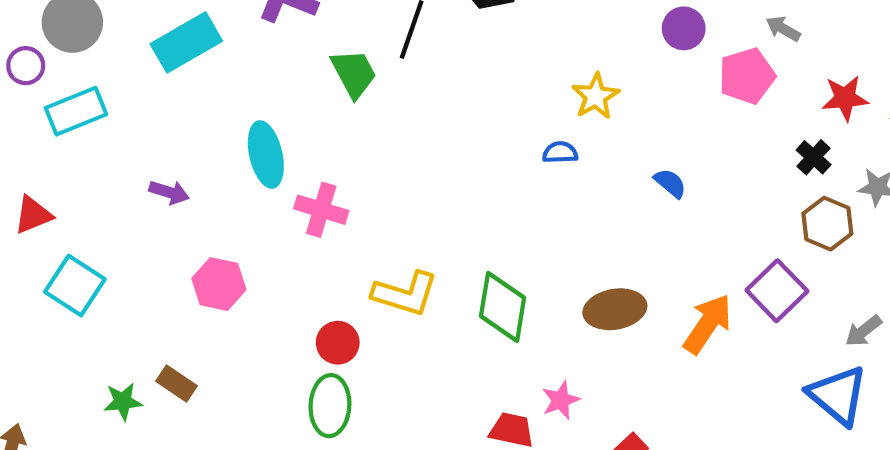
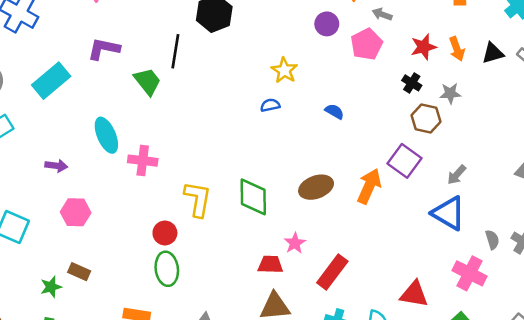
pink hexagon: (219, 284) -> (76, 212), moved
yellow L-shape: (405, 294) -> (198, 199), turned -87

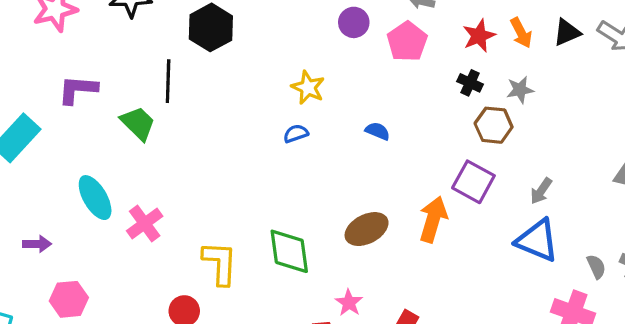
pink cross: (143, 161) -> (145, 223), turned -36

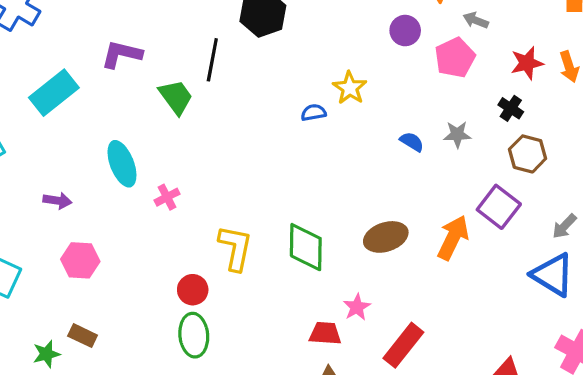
gray star: (520, 90) -> (457, 134), moved
blue semicircle: (296, 134) -> (313, 113), moved
pink cross: (145, 223) -> (167, 197), size x0.7

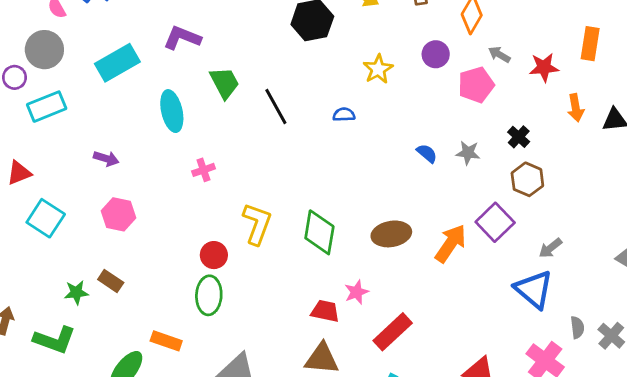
black line: (212, 60) -> (276, 106), moved, turned -48
red star: (527, 63) -> (544, 67), moved
yellow star: (350, 88) -> (378, 69), moved
cyan ellipse: (122, 164) -> (172, 111), moved

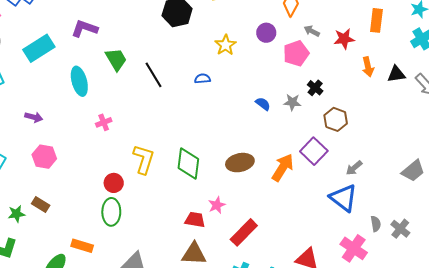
black cross: (519, 137) -> (315, 88), moved

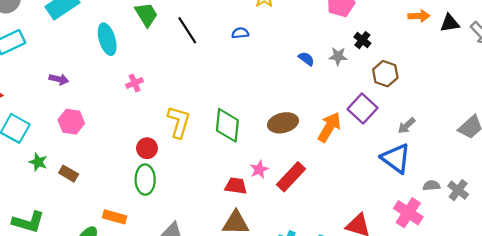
orange arrow: (368, 67) -> (419, 16), turned -78
green star: (16, 214) -> (38, 162), moved, turned 30
gray semicircle: (376, 224) -> (431, 185), turned -84
red rectangle: (244, 232) -> (291, 177), moved

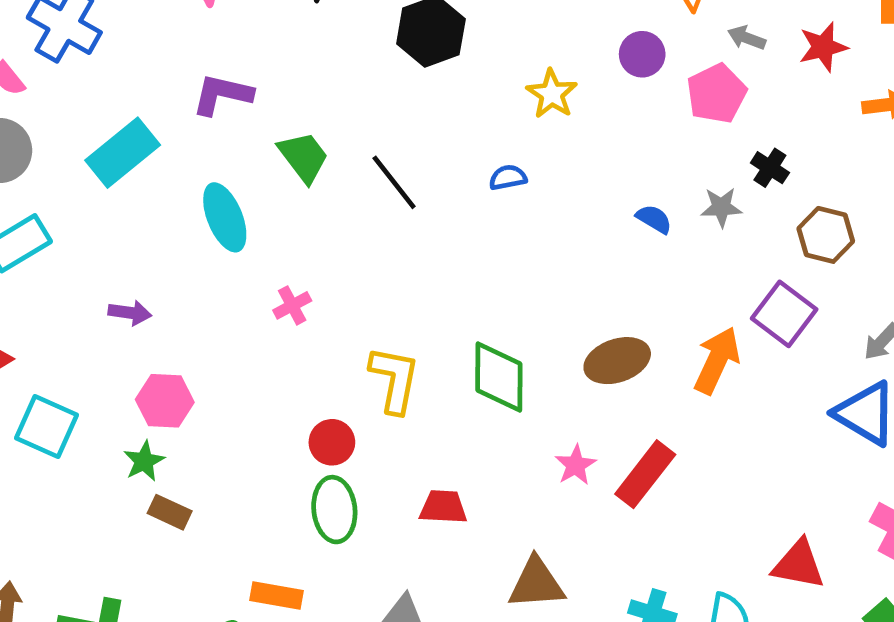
green star: (38, 162) -> (144, 461), moved, turned 30
red trapezoid: (236, 186) -> (443, 507), moved

